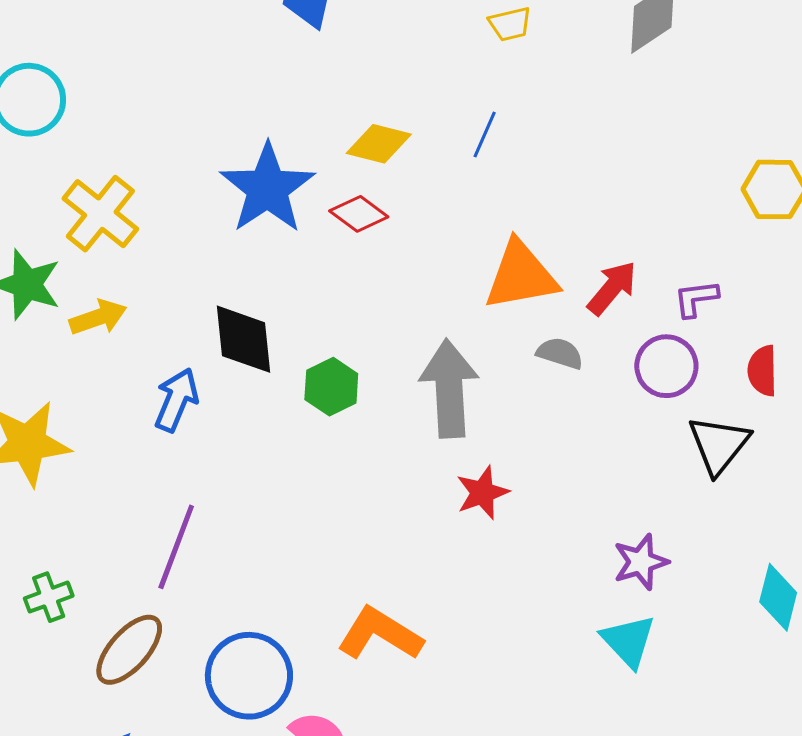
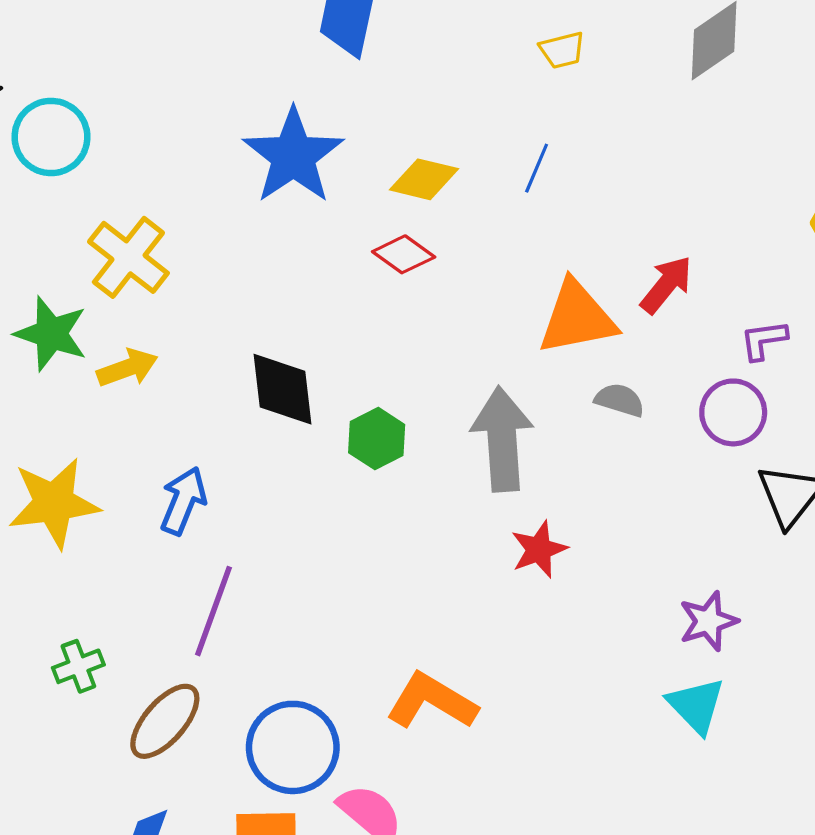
blue star: (267, 188) -> (293, 156), moved
red arrow: (612, 288) -> (666, 285), moved
blue arrow: (176, 400) -> (183, 501), moved

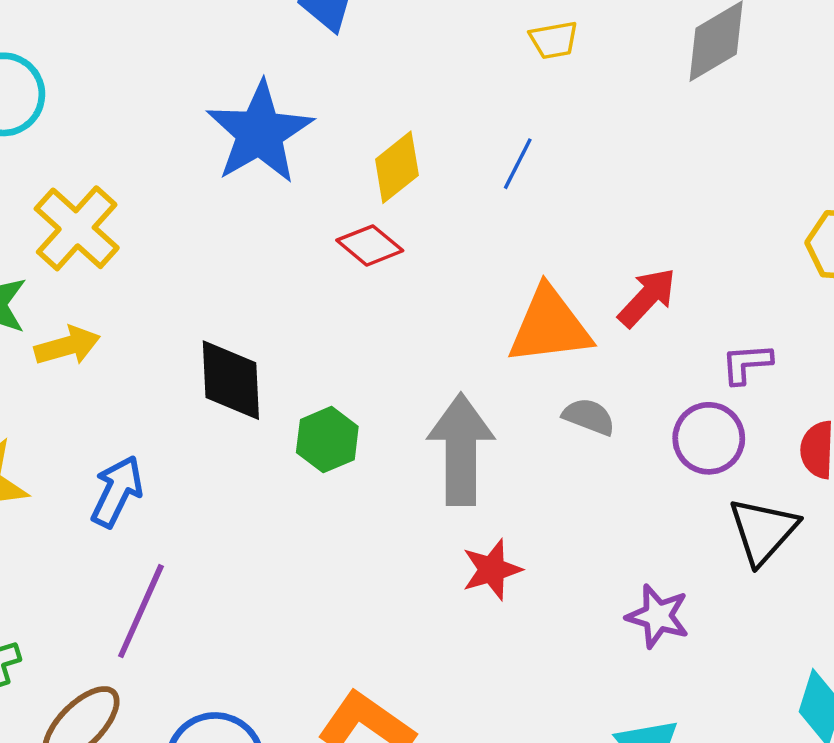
yellow diamond: (424, 179) -> (397, 167), turned -56
purple star: (708, 621) -> (658, 616), moved, turned 30

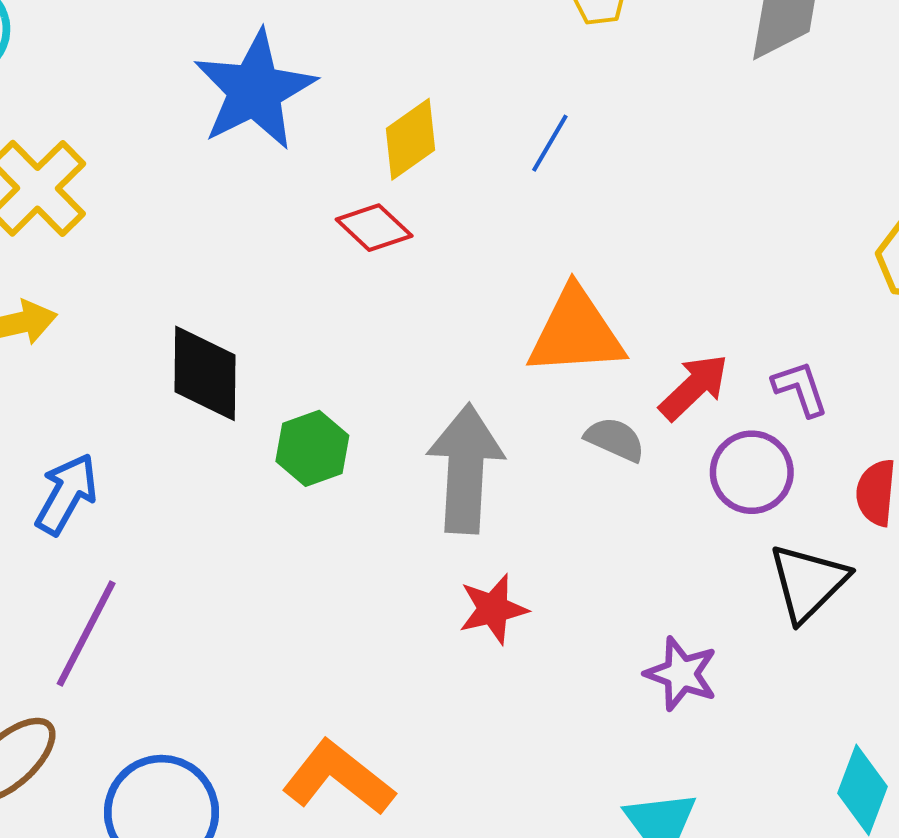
red arrow: (647, 297) -> (694, 387), moved
purple L-shape: (747, 364) -> (800, 389), turned 72

